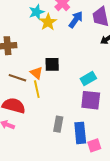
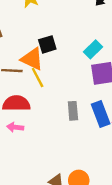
orange triangle: (36, 73) -> (32, 59), size x1.5

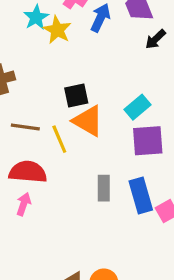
orange triangle: (32, 59) -> (88, 121), moved
pink arrow: (15, 127) -> (24, 204), turned 98

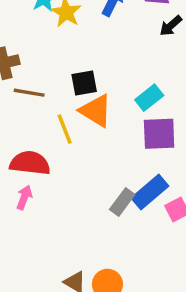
brown line: (25, 127) -> (29, 93), moved
gray rectangle: (104, 188) -> (122, 202), moved, turned 35
blue rectangle: (141, 195) -> (150, 192), turned 64

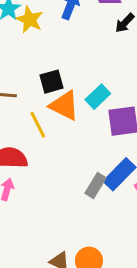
cyan rectangle: (149, 98) -> (98, 97), moved

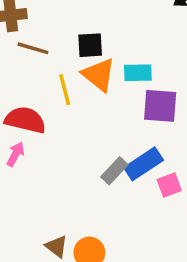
cyan rectangle: (98, 97) -> (138, 73), turned 30

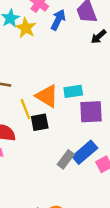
black square: (90, 45) -> (40, 122), moved

